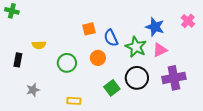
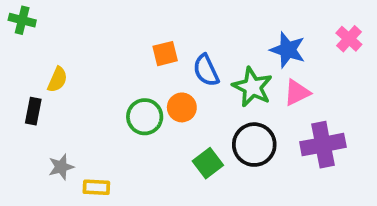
yellow semicircle: (39, 45) -> (57, 80), moved, turned -64
green circle: (67, 63) -> (145, 117), moved
yellow rectangle: (74, 101) -> (96, 187), moved

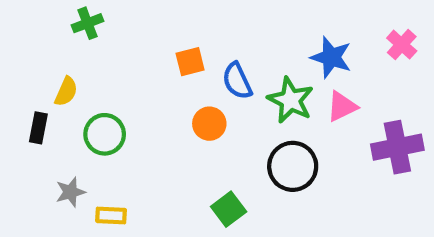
green cross: (22, 20) -> (88, 23), moved, turned -35
green circle: (145, 117) -> (105, 134), moved
purple cross: (323, 145) -> (397, 147), moved
green square: (208, 163) -> (229, 209), moved

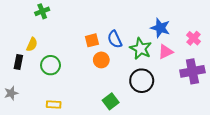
pink cross: (402, 45) -> (193, 38), moved
orange square: (190, 62) -> (92, 40), moved
gray star: (70, 192) -> (11, 93), moved

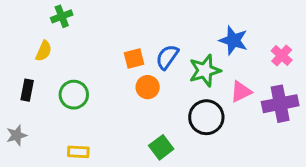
blue semicircle: (115, 39) -> (167, 57), turned 60
yellow semicircle: (32, 44) -> (44, 51), moved
green star: (141, 49) -> (205, 71), turned 30
pink triangle: (166, 52) -> (241, 92), moved

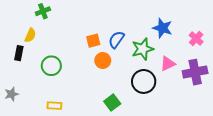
black rectangle: (27, 90) -> (19, 53), moved

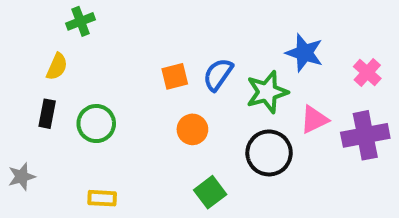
black rectangle: (19, 53) -> (47, 114), moved
orange circle: (103, 61) -> (192, 129), moved

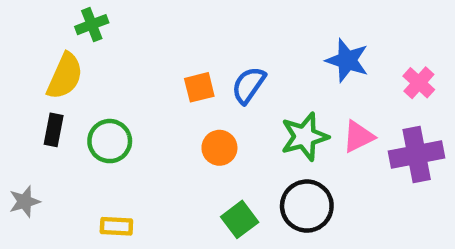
yellow semicircle: (57, 67) -> (65, 76), size x1.5
green star: (267, 92) -> (305, 137), moved
black circle: (269, 153) -> (307, 206), moved

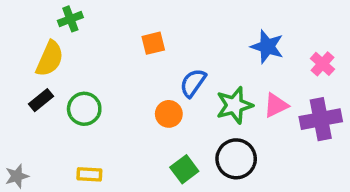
blue semicircle: (249, 85) -> (193, 83), moved
orange square: (199, 87) -> (153, 43), moved
black rectangle: (54, 130) -> (41, 100), turned 40
gray star: (25, 202) -> (17, 176), moved

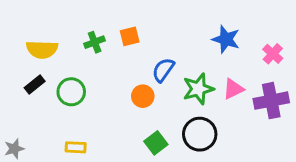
green cross: (70, 19) -> (95, 42), moved
yellow semicircle: (50, 59) -> (42, 49), turned 68

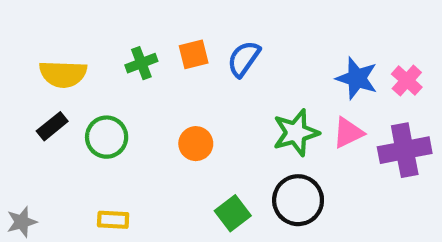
blue star: (226, 39) -> (357, 78), moved
blue semicircle: (163, 70) -> (244, 59), moved
orange circle: (143, 96) -> (196, 144), moved

